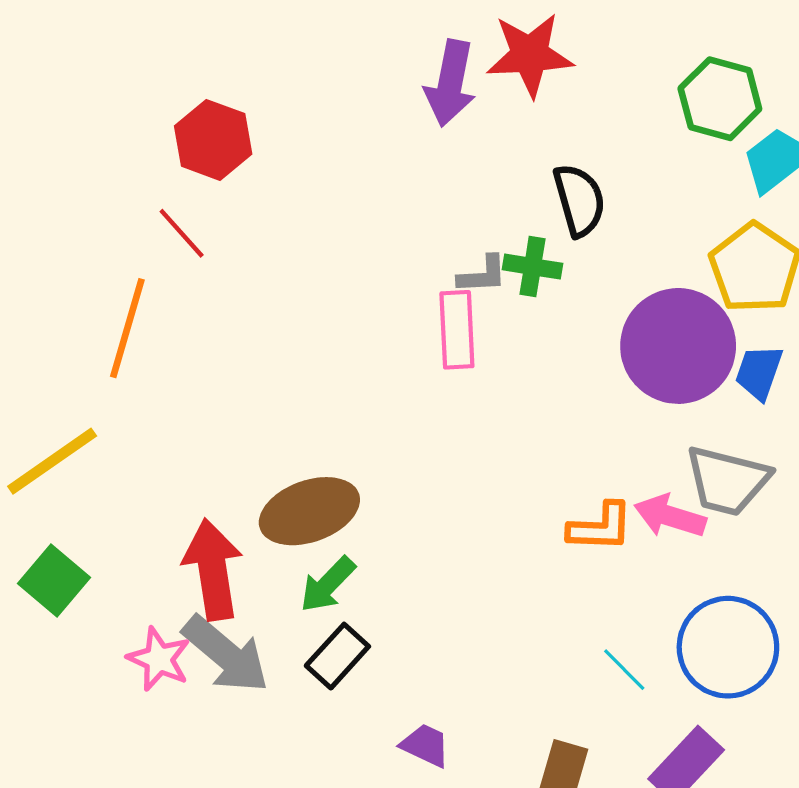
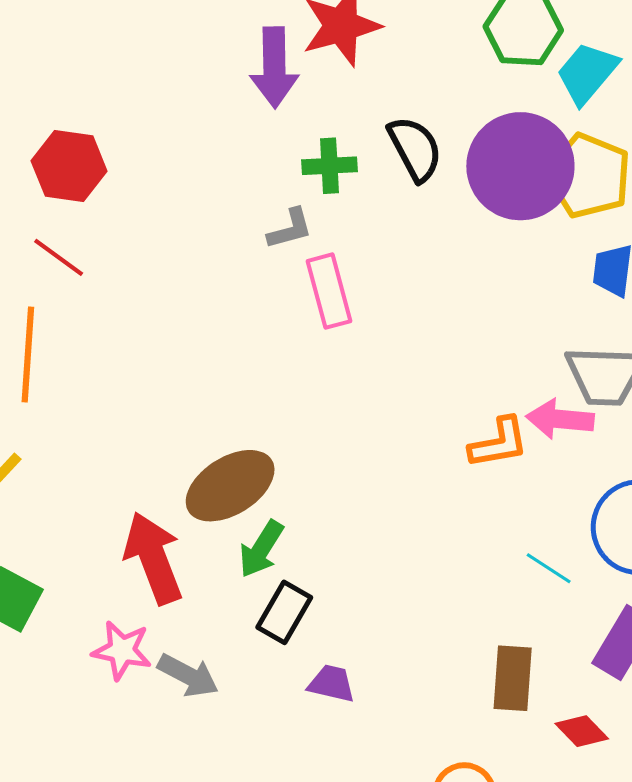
green cross: (533, 267) -> (330, 166), moved
gray L-shape: (483, 275) -> (290, 229), moved
purple circle: (678, 346) -> (520, 166), moved
gray arrow: (226, 654) -> (188, 675), moved, size x0.7
purple trapezoid: (425, 745) -> (332, 684), moved

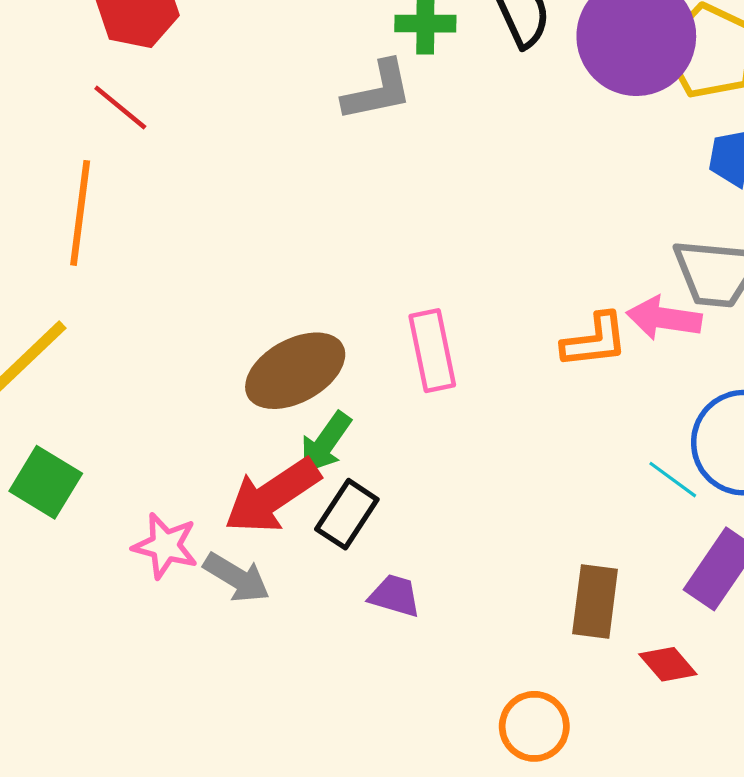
gray L-shape: (290, 229) -> (378, 91), size x1.4
pink rectangle: (329, 291) -> (432, 351), moved
red arrow: (153, 558) -> (272, 496), moved, turned -106
cyan line: (549, 568) -> (673, 480), moved

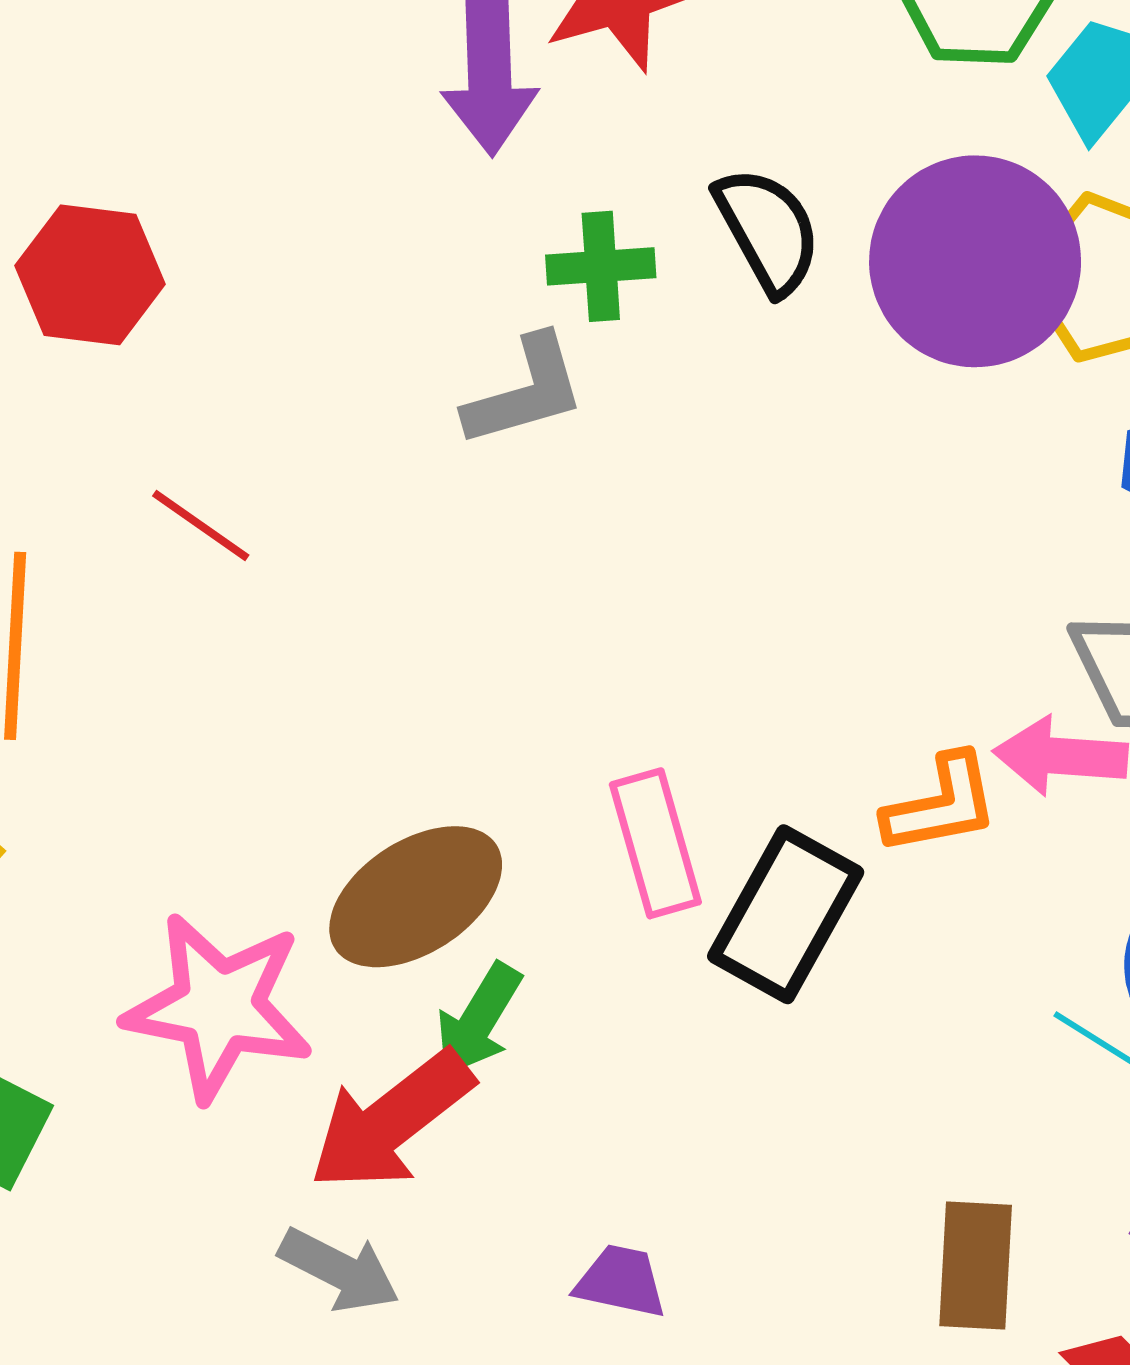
red line: (120, 108) -> (201, 525), moved
black rectangle: (347, 514) -> (786, 914), moved, size x1.4
pink star: (165, 546) -> (219, 1007), moved, size x1.6

